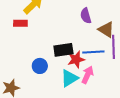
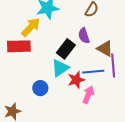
red rectangle: (20, 23) -> (19, 46), size x1.6
black rectangle: (63, 50) -> (66, 49), moved, turned -42
cyan triangle: (69, 78) -> (60, 68), moved

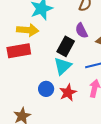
yellow arrow: (31, 27) -> (28, 30), turned 60
red star: (76, 80) -> (68, 93), moved

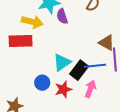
purple semicircle: (81, 31) -> (62, 16), moved
black rectangle: (66, 46) -> (79, 70), moved

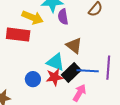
brown triangle: (107, 43) -> (74, 46), moved
cyan triangle: (62, 62) -> (56, 62), turned 48
red star: (63, 89) -> (54, 77), moved

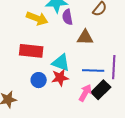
red rectangle: (18, 35) -> (31, 51), moved
brown triangle: (74, 46) -> (85, 37), moved, turned -36
black rectangle: (71, 72) -> (101, 90), moved

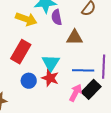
red rectangle: (31, 51) -> (21, 52), turned -65
cyan triangle: (61, 63) -> (51, 63), turned 42
red star: (60, 78) -> (50, 78), turned 30

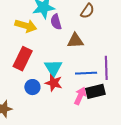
black rectangle: (91, 89) -> (95, 91), turned 36

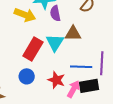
red rectangle: (23, 59) -> (33, 49), moved
cyan triangle: (53, 68) -> (55, 43), moved
red star: (54, 83) -> (56, 80), moved

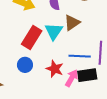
brown triangle: (73, 34) -> (72, 23), turned -36

